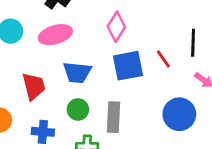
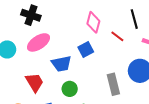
pink diamond: (116, 27) -> (93, 22), moved
blue square: (128, 66) -> (86, 50), moved, size x0.7
gray rectangle: (114, 117) -> (113, 84), moved

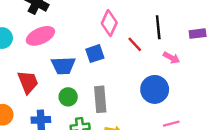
gray rectangle: (113, 84) -> (100, 99), moved

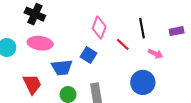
pink ellipse: (40, 36) -> (40, 43), turned 35
blue square: (95, 54) -> (89, 55), turned -35

